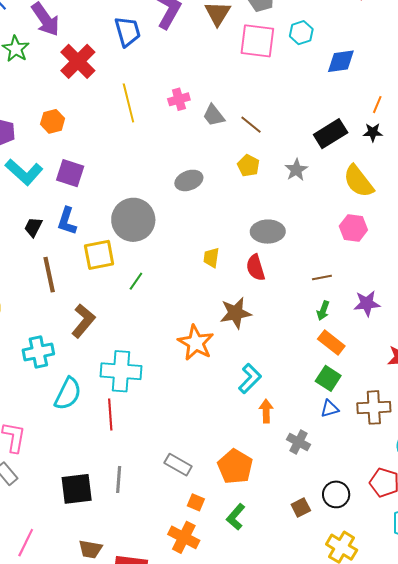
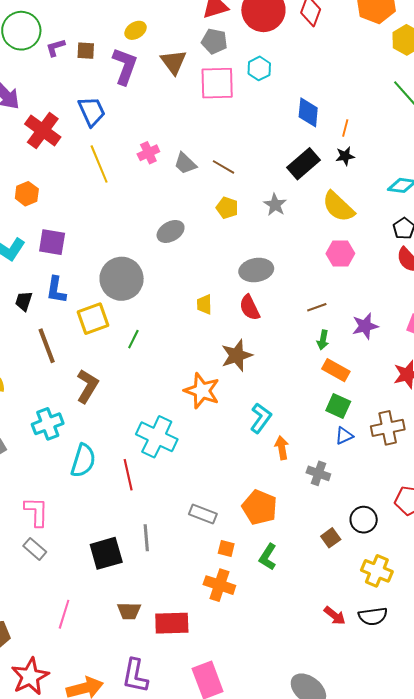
blue trapezoid: (128, 32) -> (92, 111), moved
blue diamond: (341, 61) -> (308, 112), moved, turned -68
cyan cross: (121, 371) -> (157, 437), moved, turned 30

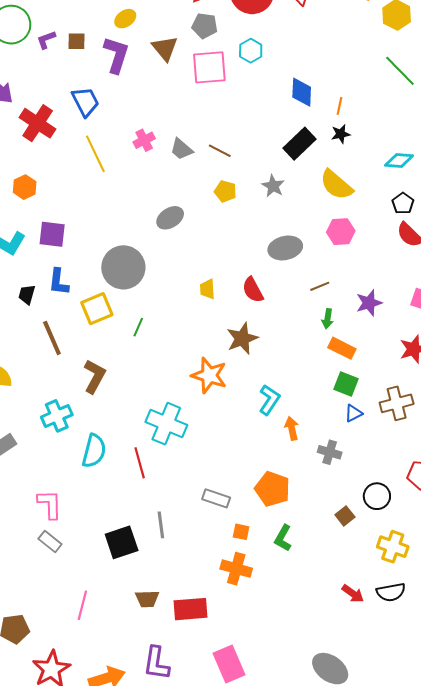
gray ellipse: (256, 270) -> (285, 248), moved

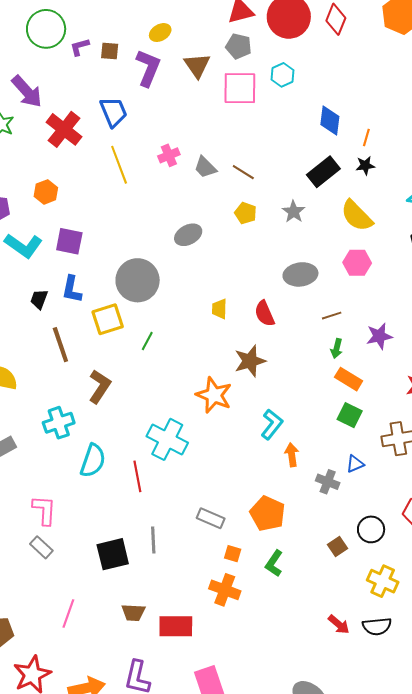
blue triangle: (353, 413) -> (355, 464), moved

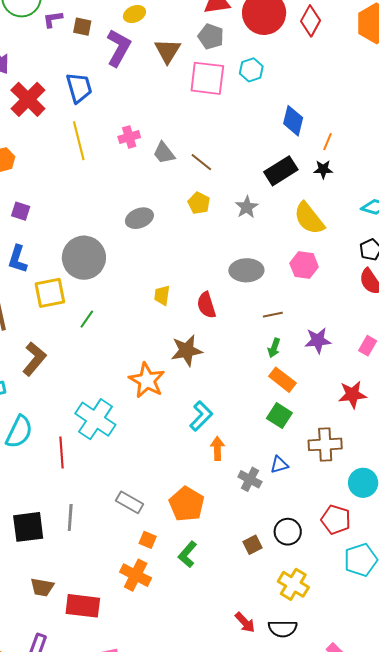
purple square: (69, 241) -> (21, 211), size x0.7

